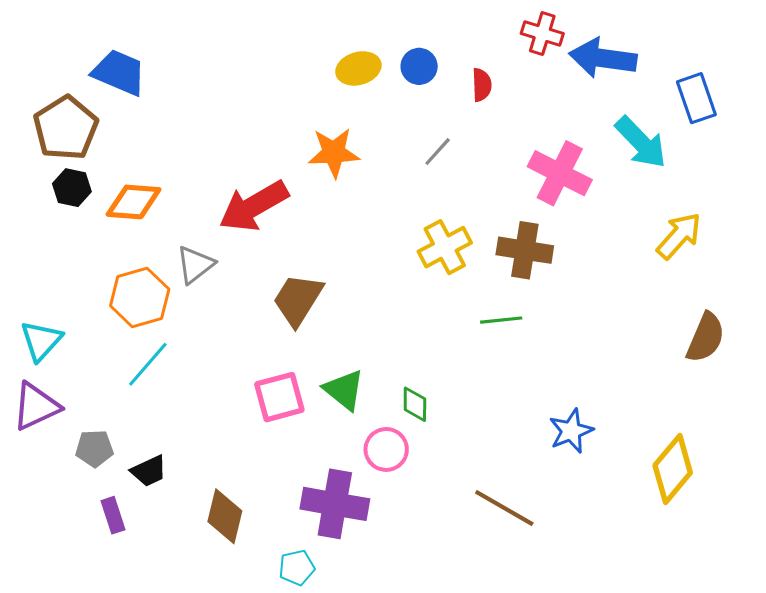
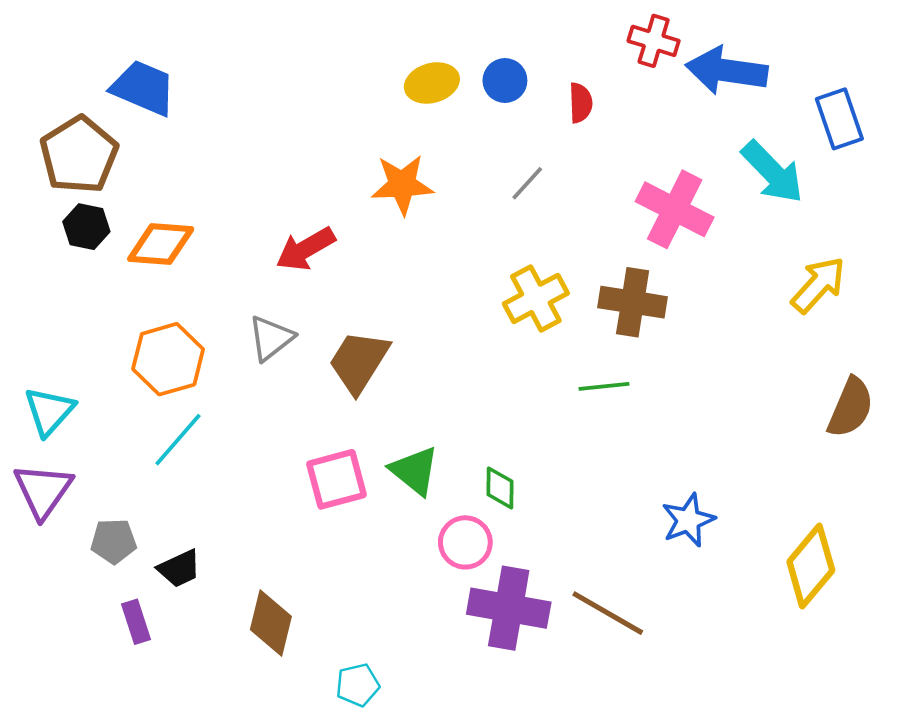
red arrow: (254, 206) -> (306, 249), size x0.7
gray triangle: (195, 265) -> (271, 338), moved
purple triangle: (36, 406) -> (43, 490), turned -30
purple cross: (335, 504) -> (509, 608), moved

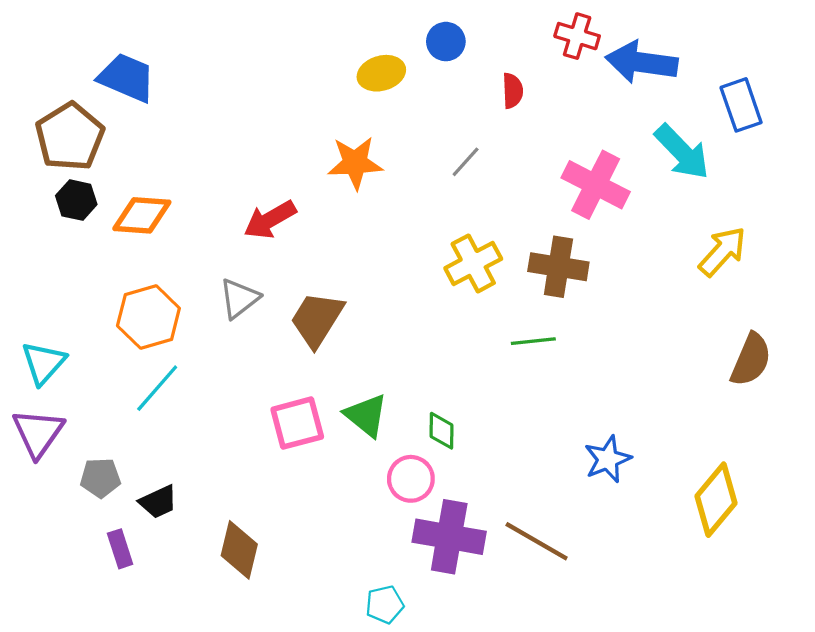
blue circle: (505, 81) -> (446, 42), moved
cyan pentagon: (358, 685) -> (385, 605), moved

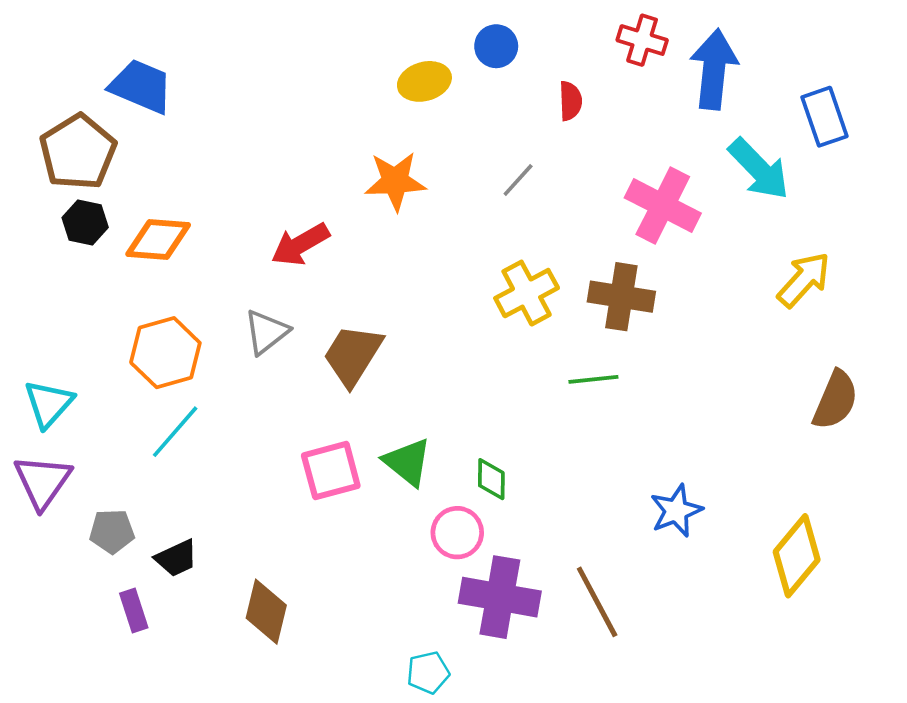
blue arrow: (642, 62) -> (714, 69), turned 88
brown line: (537, 541) -> (597, 602), turned 32

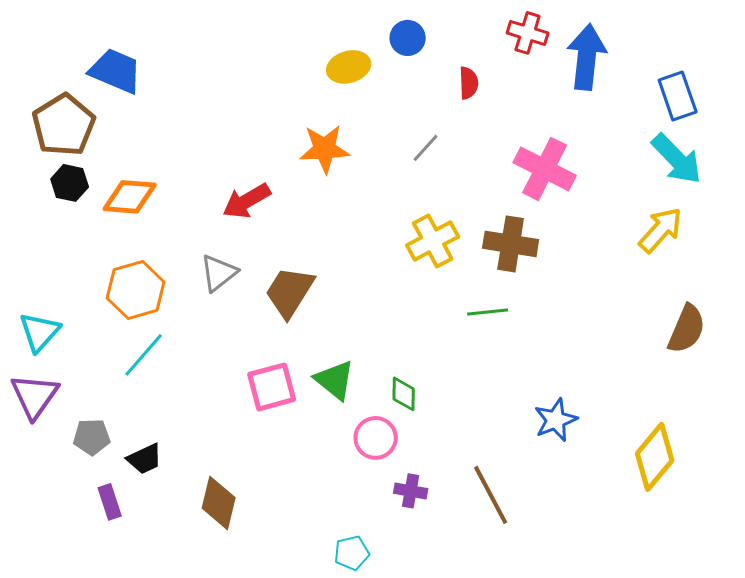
cyan arrow: (759, 169) -> (677, 159), moved
purple cross: (500, 597) -> (411, 491), size x0.5

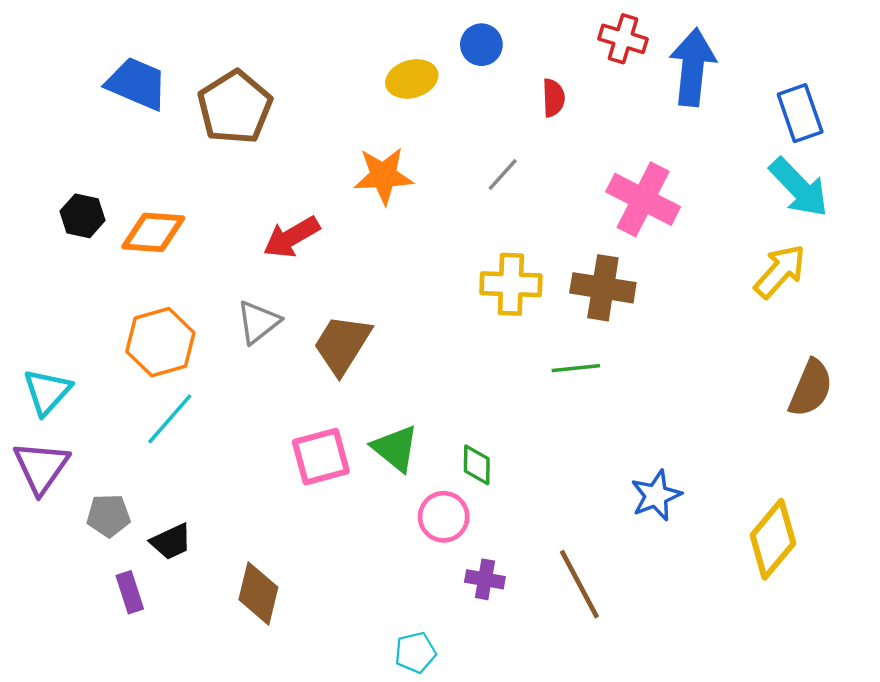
brown pentagon: (64, 125) -> (235, 107), moved
yellow cross: (433, 241) -> (511, 284), turned 30

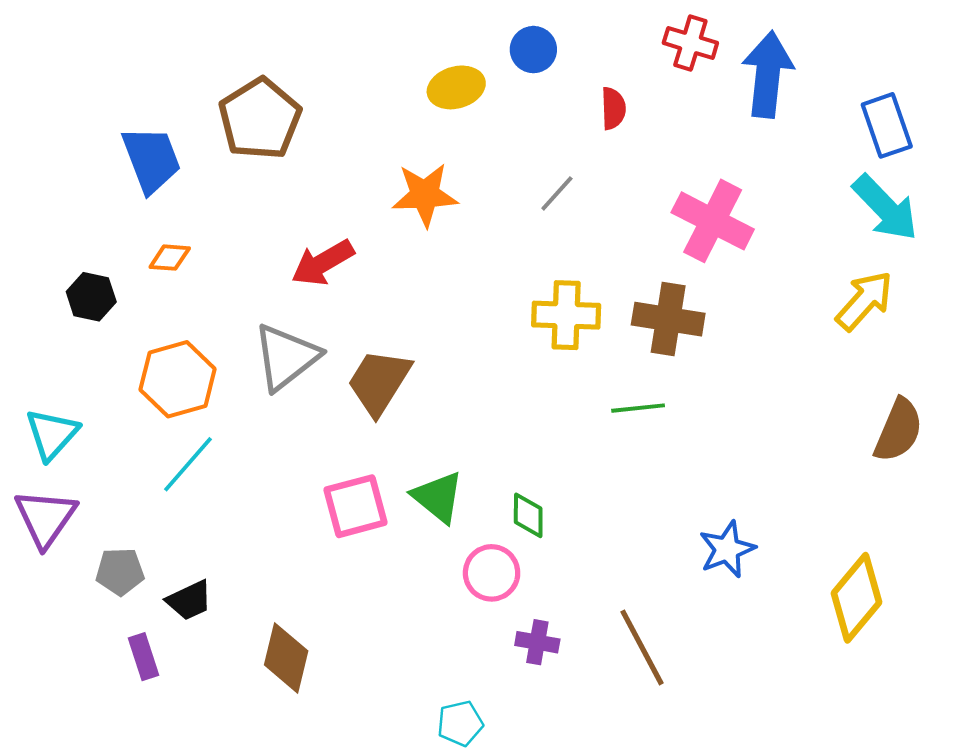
blue trapezoid: (137, 84) -> (151, 159), moved, turned 46
black hexagon: (83, 216) -> (91, 297), moved
orange diamond: (153, 232) -> (170, 258), size x0.6
gray triangle: (258, 322) -> (286, 357), size x1.4

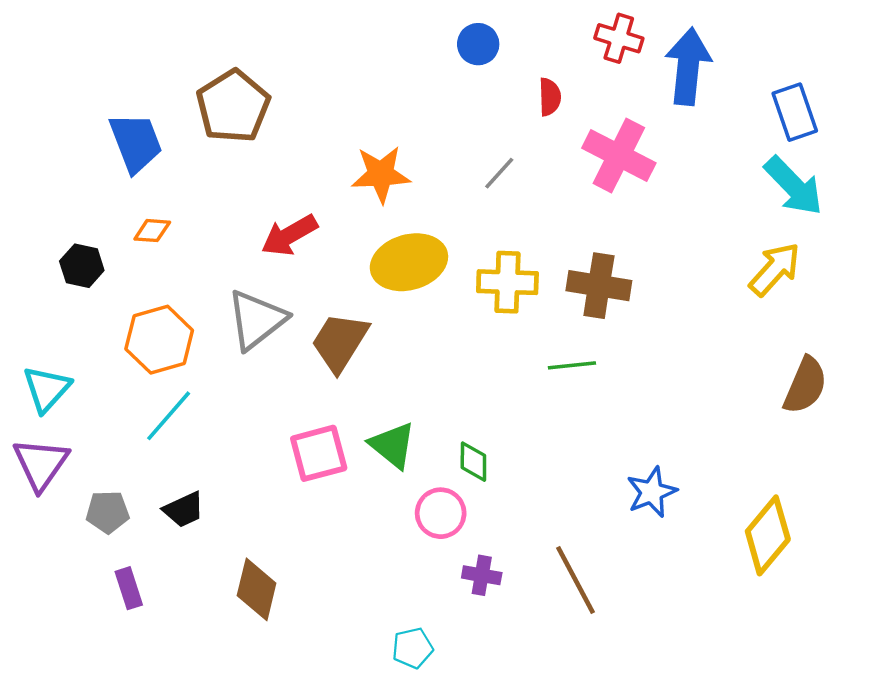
yellow ellipse: (456, 87) -> (409, 262), moved, size x1.5
pink cross: (713, 221) -> (619, 156), moved
black trapezoid: (189, 600) -> (184, 510), moved

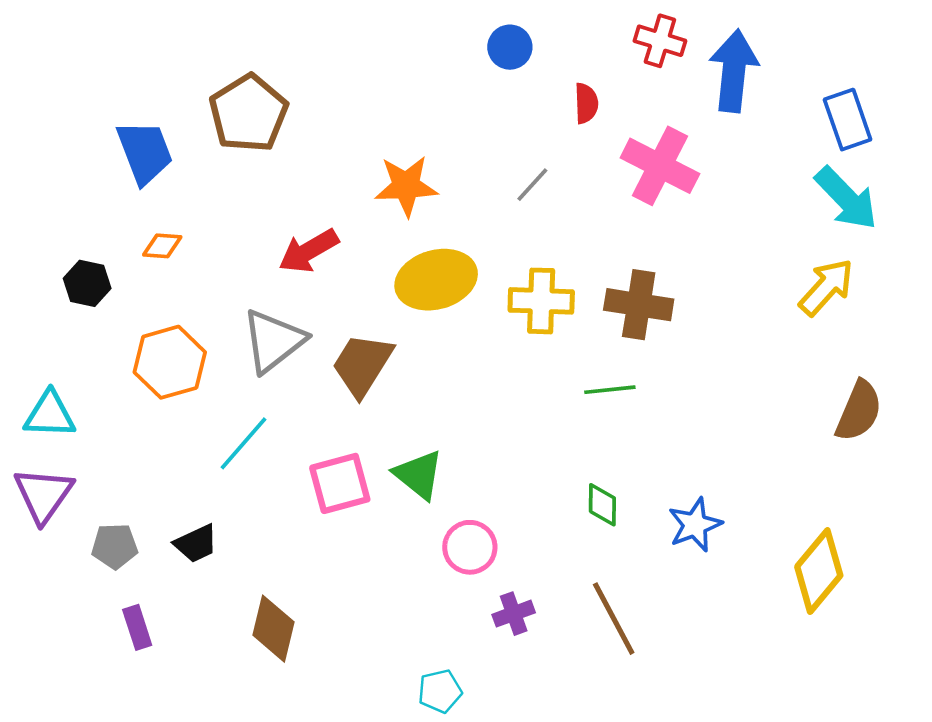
cyan triangle: (47, 389) -> (50, 415), turned 50
cyan line: (169, 416) -> (244, 443), moved
green diamond: (473, 462) -> (602, 505), moved
purple cross: (482, 575) -> (514, 614), turned -30

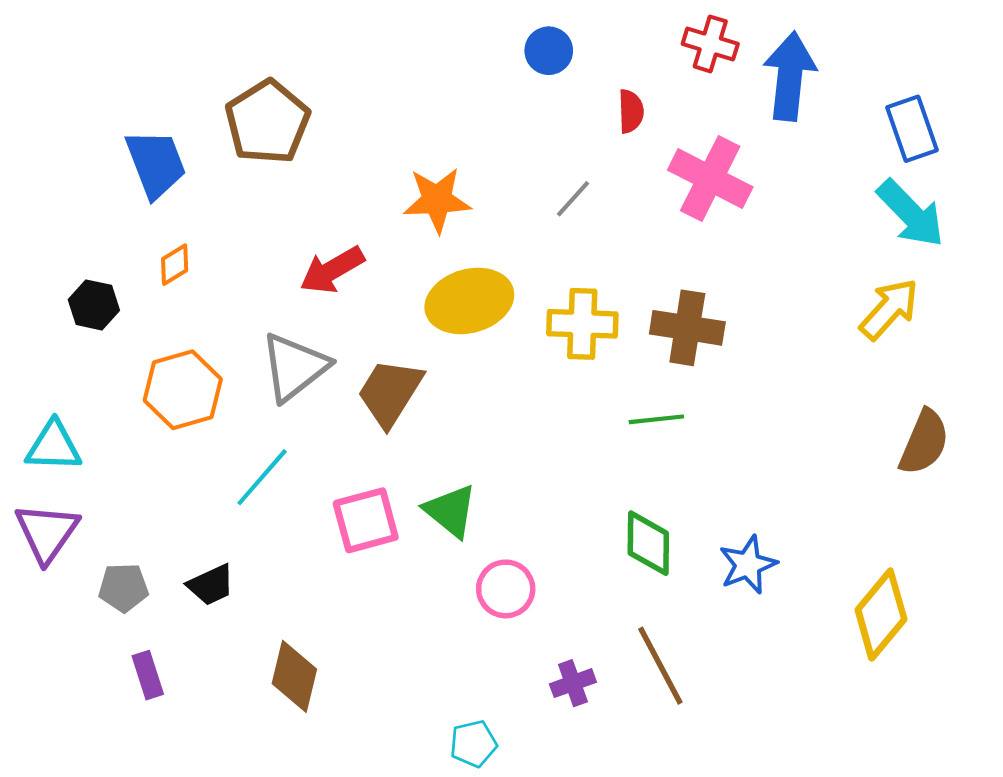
orange diamond: (162, 246) -> (175, 265), turned -36
green diamond: (602, 505) -> (648, 543), size x1.4
purple cross: (514, 614) -> (573, 683), moved

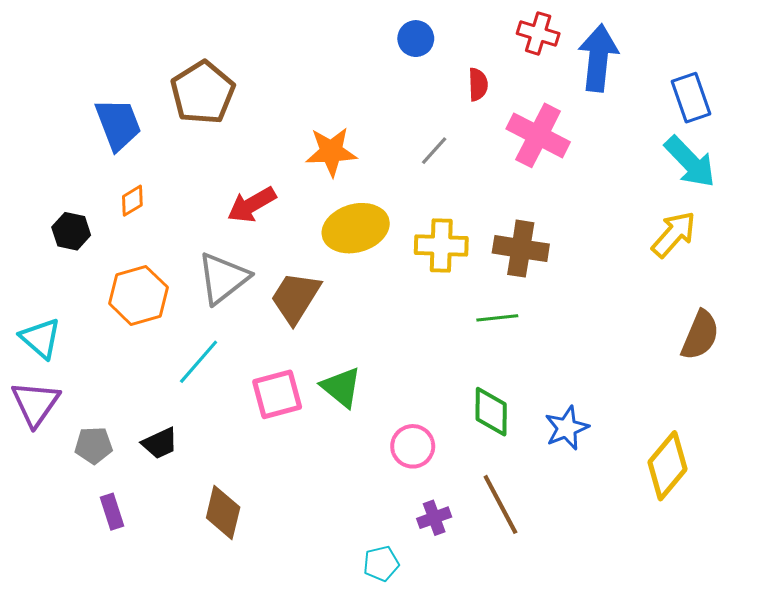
cyan triangle: (54, 446) -> (41, 338), turned 39
pink circle: (506, 589) -> (413, 446), moved
cyan pentagon: (473, 744) -> (381, 564), moved

